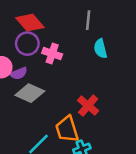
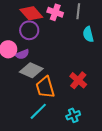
pink cross: (52, 54) -> (55, 12), moved
orange trapezoid: (67, 129) -> (45, 87), moved

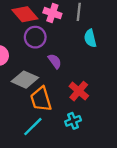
purple circle: (29, 30) -> (35, 37), moved
purple semicircle: (22, 54) -> (55, 61), moved, turned -104
cyan cross: (73, 115) -> (73, 121), moved

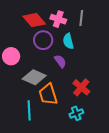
cyan semicircle: (90, 38) -> (68, 41), moved
cyan line: (33, 127) -> (29, 110), moved, turned -48

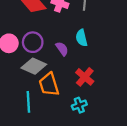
purple circle: (43, 40) -> (33, 42), moved
cyan semicircle: (68, 41) -> (81, 38), moved

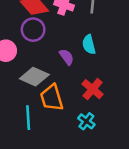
purple circle: (33, 42) -> (33, 30), moved
cyan cross: (79, 105) -> (86, 121), turned -32

